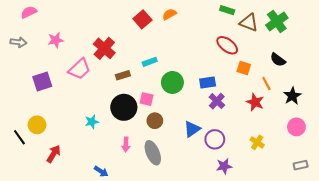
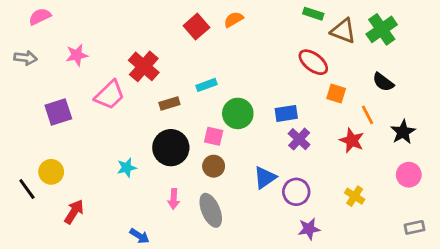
pink square: (147, 99) -> (214, 136), moved

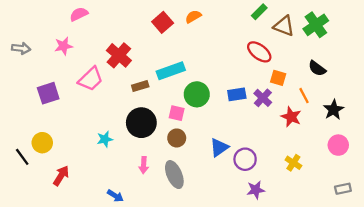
green rectangle: (313, 14) -> (259, 12), turned -63
pink semicircle: (40, 17) -> (79, 14), moved
cyan rectangle: (206, 85) -> (171, 71), size x1.6
purple cross: (299, 139) -> (263, 98), moved

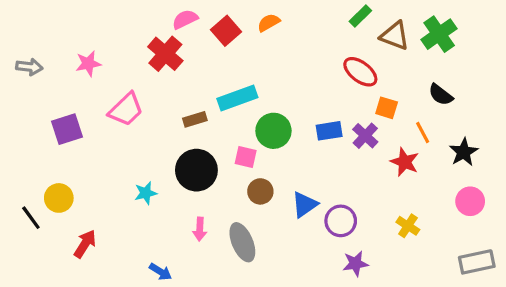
pink semicircle: (79, 14) -> (185, 19), moved
red cross: (119, 55) -> (165, 54), moved
brown circle: (177, 138) -> (260, 191), moved
gray rectangle: (343, 189) -> (477, 262), size x1.5

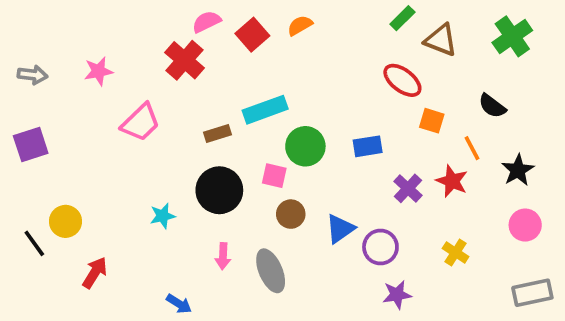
green cross: (439, 34) -> (512, 36), moved
purple square: (67, 129) -> (31, 144), moved
purple cross: (365, 136) -> (408, 188), moved

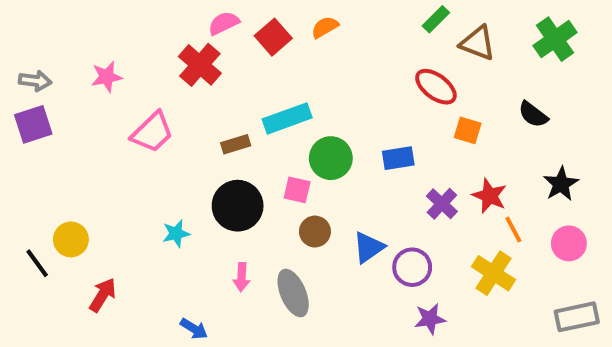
purple square: (31, 144) -> (33, 124), moved
orange line: (472, 148) -> (513, 230), moved
yellow cross: (456, 253) -> (493, 273), size x1.5

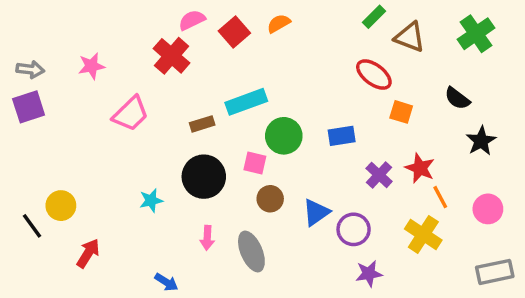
black star: (561, 184) -> (481, 141), moved

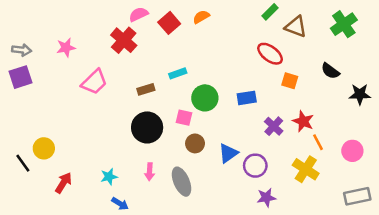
cyan rectangle: (246, 102) -> (178, 73), size x0.6
black star: (481, 141) -> (360, 94), moved, turned 30
cyan star: (151, 200) -> (109, 177), moved

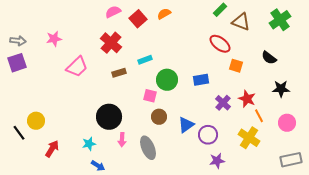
red cross: (124, 40) -> (111, 43), moved
black star: (360, 94) -> (281, 89), moved
black circle: (147, 127) -> (109, 117), moved

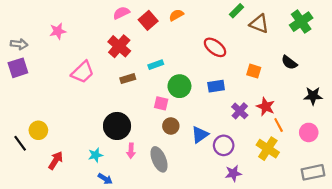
pink star: (54, 39) -> (58, 31), moved
red ellipse: (220, 44) -> (215, 47), moved
black star: (281, 89) -> (313, 96), moved

